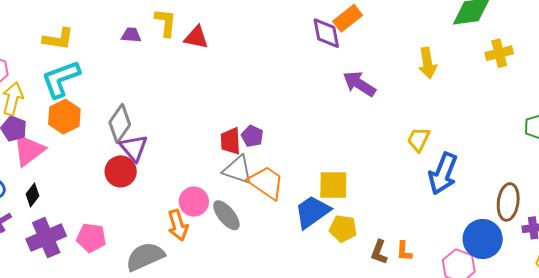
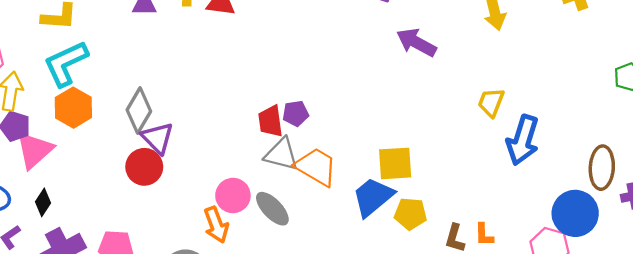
purple pentagon: (252, 136) -> (296, 113), turned -30

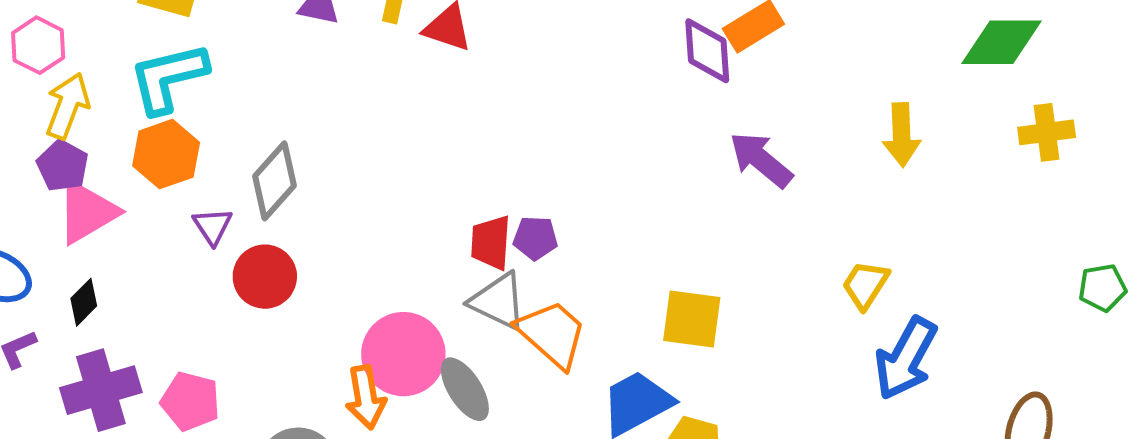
purple triangle: (157, 138) -> (213, 226), moved, size x0.7
yellow square: (395, 163) -> (692, 319), moved
pink circle: (233, 196) -> (403, 354), size x1.4

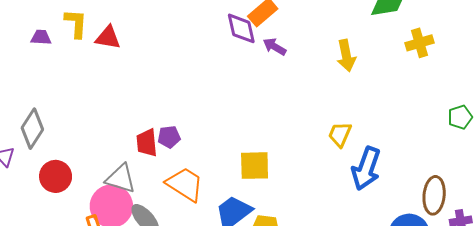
purple arrow: (761, 160) -> (275, 47), moved, size x0.7
red circle: (265, 277) -> (56, 176), moved
gray triangle: (498, 301) -> (121, 179), moved

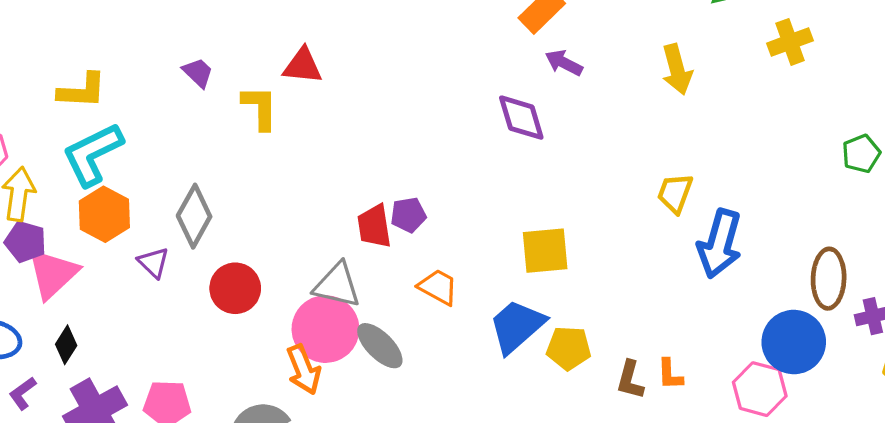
yellow L-shape: (76, 23) -> (260, 108), moved
purple diamond: (241, 28) -> (521, 118), moved
purple trapezoid: (41, 37) -> (198, 73), turned 45
orange trapezoid: (185, 184) -> (438, 287), size x0.7

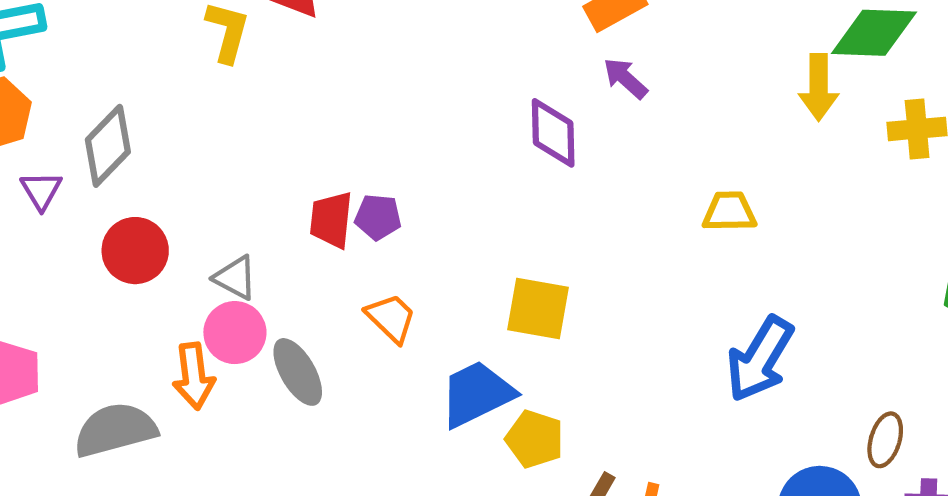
yellow arrow: (677, 69) -> (819, 87), moved
yellow trapezoid: (675, 193) -> (729, 212), moved, turned 54
brown ellipse: (829, 279) -> (885, 440), size x0.7
gray triangle: (337, 285) -> (235, 278), moved, size x0.7
pink circle: (325, 329) -> (235, 333), size x0.7

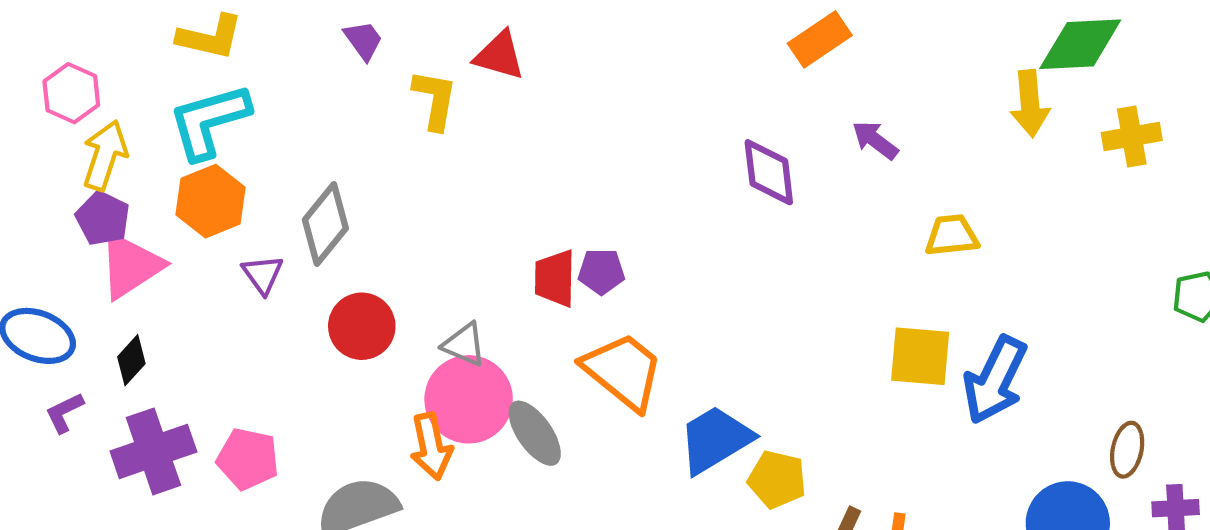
purple arrow: (625, 78) -> (875, 140), moved
yellow square: (538, 308) -> (920, 356), moved
orange trapezoid: (391, 318) -> (623, 371), size x1.6
pink circle: (235, 333) -> (469, 399), size x1.4

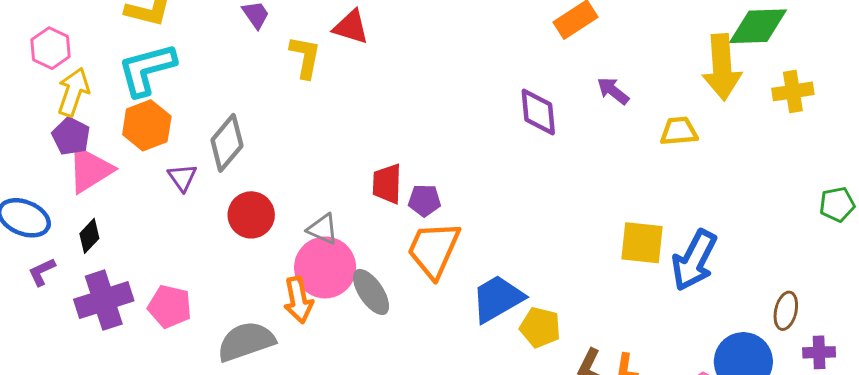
yellow arrow: (1030, 104) -> (722, 67), size x1.4
yellow trapezoid: (952, 235) -> (679, 131), moved
purple pentagon: (601, 271) -> (424, 200), moved
orange trapezoid: (623, 371) -> (434, 250), turned -106

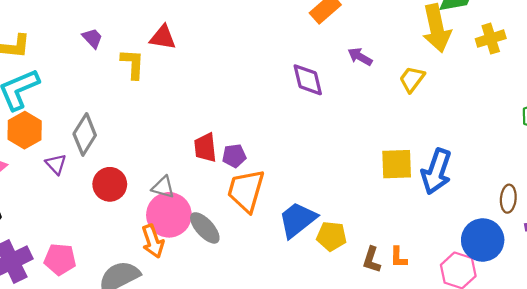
yellow trapezoid: (679, 131) -> (412, 79), turned -40

